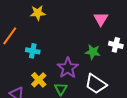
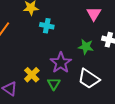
cyan cross: (33, 51) -> (47, 26), moved

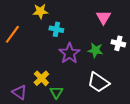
purple star: (61, 63) -> (69, 53), moved
green triangle: (54, 84) -> (56, 92), moved

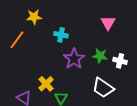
yellow star: (40, 11) -> (34, 17), moved
white cross: (118, 43) -> (120, 61), moved

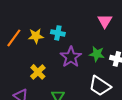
yellow star: (34, 17) -> (36, 36), moved
yellow cross: (46, 84) -> (38, 72), moved

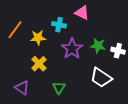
pink triangle: (105, 21) -> (82, 13), moved, turned -35
yellow star: (36, 36) -> (38, 38), moved

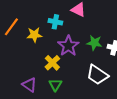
yellow cross: (39, 64) -> (52, 63), moved
purple triangle: (22, 88) -> (29, 85), moved

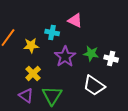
yellow cross: (52, 63) -> (33, 74), moved
green triangle: (55, 85) -> (52, 96), size x1.5

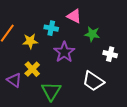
green star: (91, 54) -> (92, 34), moved
purple triangle: (26, 96) -> (14, 80), moved

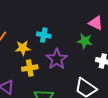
pink triangle: (74, 16) -> (96, 23), moved
yellow cross: (32, 69) -> (30, 68), moved, turned 35

